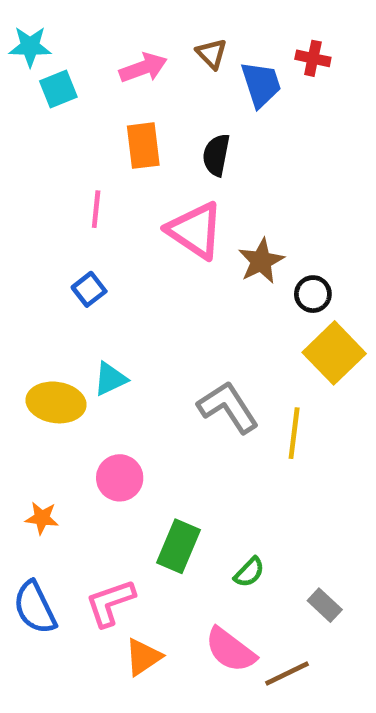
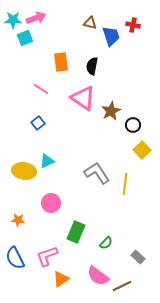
brown triangle: (212, 54) -> (90, 23), turned -32
pink arrow: (143, 68) -> (36, 18), moved
pink line: (96, 209) -> (41, 89), turned -63
yellow square: (334, 353) -> (142, 150), size x0.7

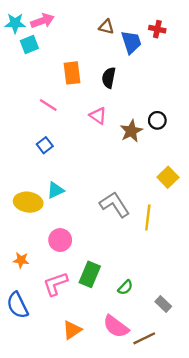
pink triangle: (83, 98) -> (98, 116), size x0.6
black circle: (133, 125) -> (157, 120), moved
pink L-shape: (47, 256) -> (55, 284), moved

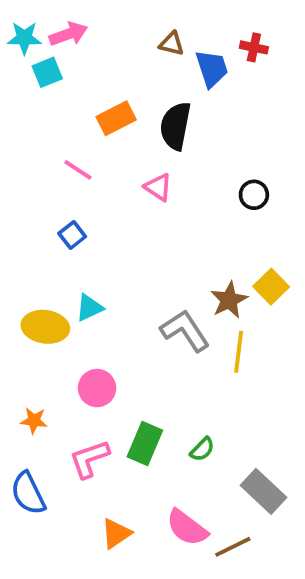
orange rectangle: (72, 73) -> (116, 118), turned 70
black semicircle: (109, 78) -> (175, 126), size x1.4
brown star: (131, 131) -> (229, 300), moved
green semicircle: (125, 287) -> (202, 449), moved
gray rectangle: (163, 304) -> (263, 491), size x1.6

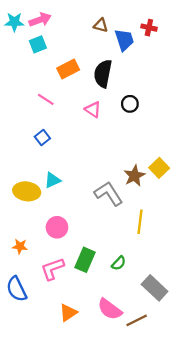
cyan square: (47, 72) -> (38, 44), moved
black circle: (254, 195) -> (130, 104), moved
yellow line: (239, 352) -> (140, 222), moved

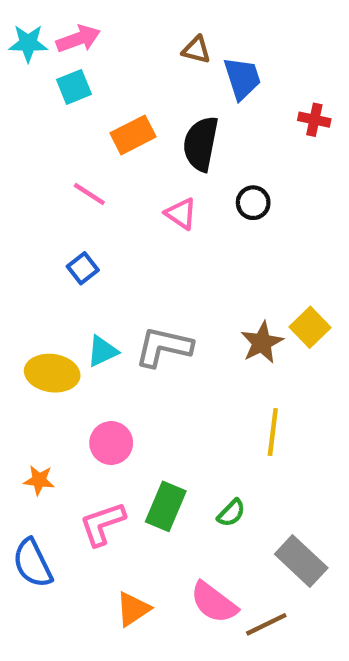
red cross: (149, 28) -> (314, 120), moved
gray L-shape: (109, 194) -> (164, 347), moved, turned -44

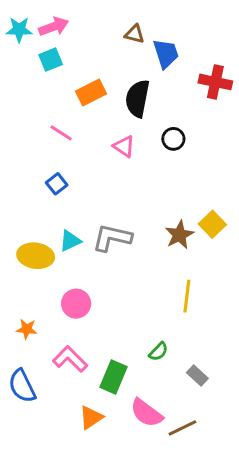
red cross: (314, 120) -> (215, 82), size x1.5
green rectangle: (166, 506) -> (114, 377), moved
pink L-shape: (102, 524) -> (70, 359), turned 64
gray rectangle: (301, 561) -> (197, 376), moved, size x0.6

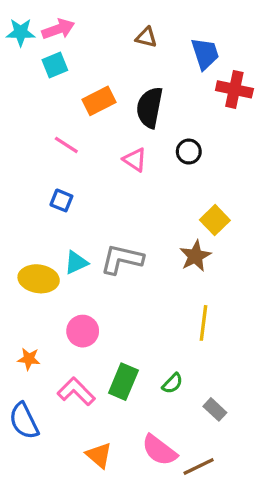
blue trapezoid: (166, 54) -> (205, 54), moved
blue square: (57, 184) -> (61, 200), turned -30
yellow square: (212, 224) -> (215, 220), moved
green rectangle: (114, 377) -> (123, 382), moved
orange triangle: (91, 417) -> (99, 455), turned -45

